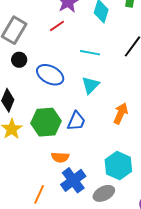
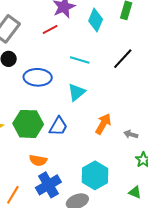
blue ellipse: (50, 75) -> (38, 77), turned -32

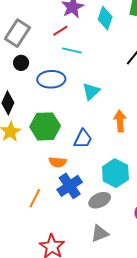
cyan line: (80, 60) -> (72, 50), moved
orange arrow: (103, 124) -> (120, 121), turned -30
blue trapezoid: (58, 126) -> (83, 139), moved

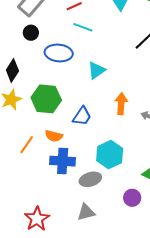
blue cross: (70, 186) -> (63, 161), turned 30
orange line: (35, 198) -> (27, 145), moved

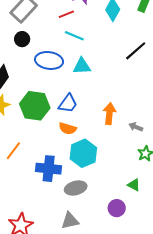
cyan triangle: (96, 70) -> (82, 66), moved, turned 30
blue trapezoid: (82, 116) -> (68, 103), moved
orange semicircle: (54, 136) -> (68, 129), moved
cyan hexagon: (110, 155) -> (83, 153), moved

